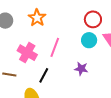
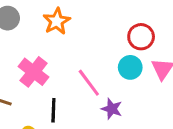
pink line: (55, 47) -> (89, 83), moved, turned -66
black line: (44, 75) -> (53, 110), turned -35

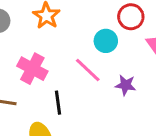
cyan circle: (130, 67) -> (106, 41), moved
purple star: (112, 109) -> (126, 85), moved

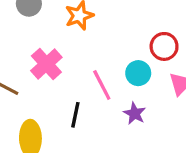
cyan circle: (106, 41) -> (138, 73), moved
black line: (58, 103) -> (75, 115), moved

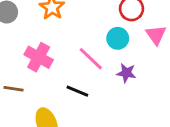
black line: (75, 115) -> (77, 91), turned -60

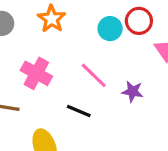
cyan circle: (118, 38) -> (110, 29), moved

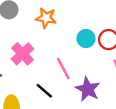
orange star: (52, 19) -> (46, 18), turned 30
purple star: (133, 91) -> (88, 89), size x1.5

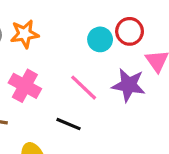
orange star: (46, 18) -> (25, 34), moved
purple star: (88, 89) -> (129, 85), moved

